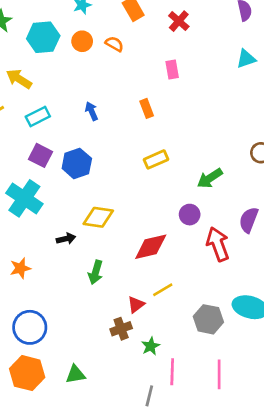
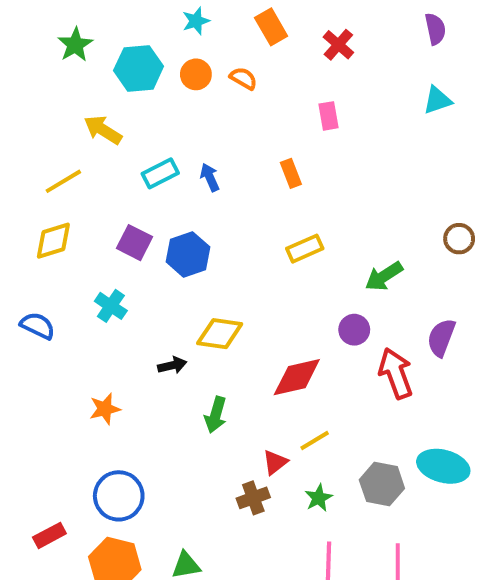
cyan rectangle: (38, 116) -> (160, 173), moved
cyan cross: (24, 198) -> (111, 306), size x0.6
green star: (151, 346) -> (319, 498), moved

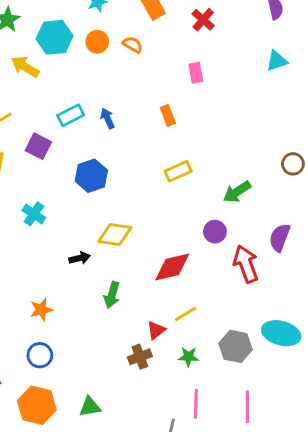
yellow arrow: (103, 130) -> (25, 67), moved
purple square: (135, 243) -> (38, 146), moved
orange star: (105, 409) -> (41, 310), moved
blue circle: (119, 496) -> (40, 355), size x0.7
green star: (319, 498) -> (188, 357), turned 30

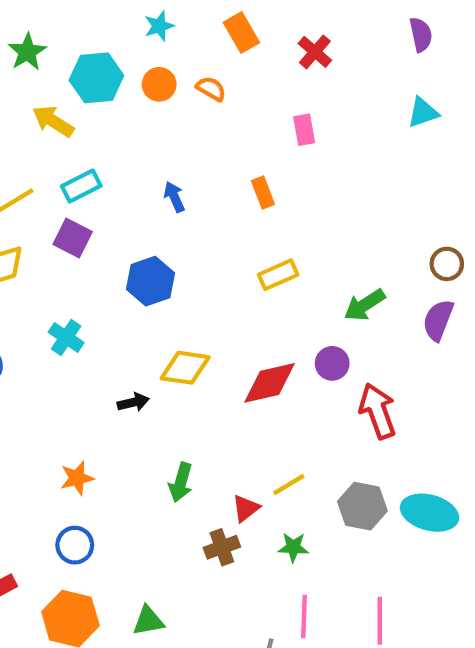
cyan rectangle: (71, 115) -> (81, 186), moved
purple semicircle: (280, 237) -> (438, 320), moved
red diamond: (172, 267) -> (269, 383), moved
green arrow: (112, 295) -> (181, 482), moved
gray hexagon: (236, 346) -> (362, 506), moved

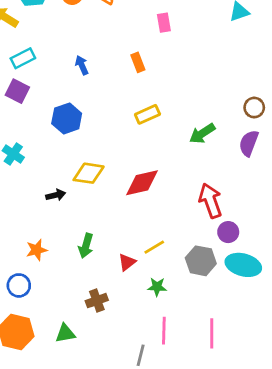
purple circle: (332, 363) -> (228, 232), moved
orange star: (77, 478) -> (37, 250), moved
brown cross: (222, 547) -> (97, 301), moved

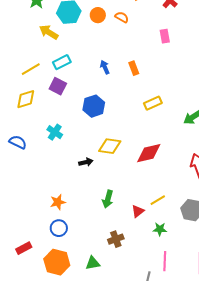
orange rectangle: (138, 62) -> (134, 68), moved
orange star: (37, 250) -> (58, 202), moved

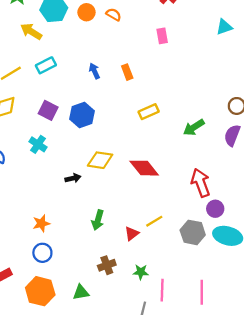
purple square: (58, 86) -> (48, 110), moved
red diamond: (149, 153) -> (144, 168), turned 64
green star: (160, 229) -> (141, 272), moved

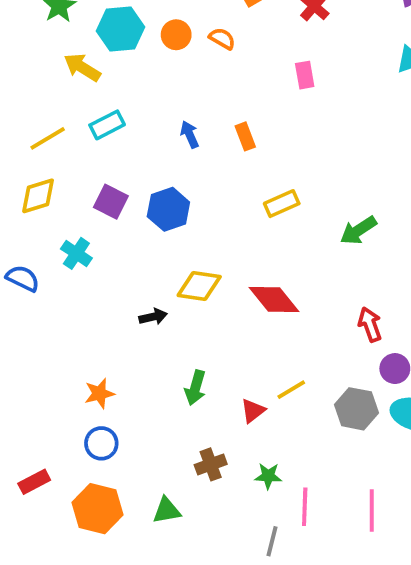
cyan cross: (38, 144) -> (76, 253), moved
red arrow: (201, 183) -> (370, 324), size x0.7

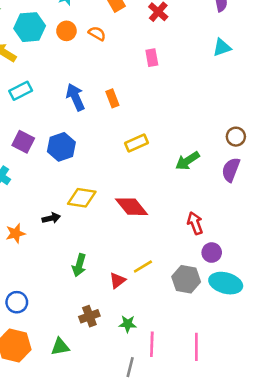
blue arrow: (190, 135) -> (75, 97), size x1.5
orange star: (99, 393) -> (16, 233), moved

